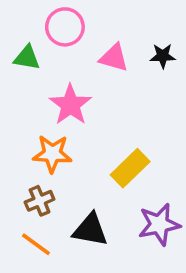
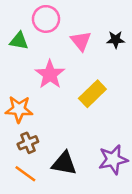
pink triangle: (114, 58) -> (81, 41), turned 35
orange star: (52, 154) -> (19, 109), moved
yellow rectangle: (130, 168) -> (92, 94), moved

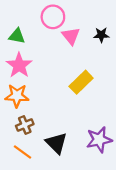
pink circle: (46, 19) -> (53, 17), moved
pink star: (50, 74) -> (19, 65), moved
black triangle: (64, 163) -> (56, 143), turned 35

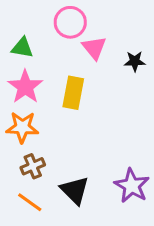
black star: (101, 35) -> (135, 61), moved
yellow rectangle: (81, 82) -> (73, 93), moved, turned -35
purple star: (99, 140) -> (132, 186), turned -30

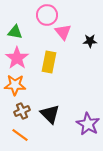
black triangle: (75, 190) -> (50, 114), moved

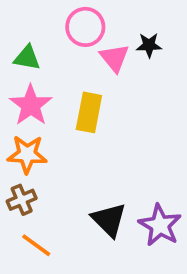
black star: (90, 41) -> (149, 45), moved
brown cross: (22, 111) -> (22, 200), moved
black triangle: (50, 114) -> (109, 220), moved

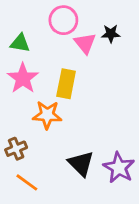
orange star: (27, 154) -> (47, 115), moved

